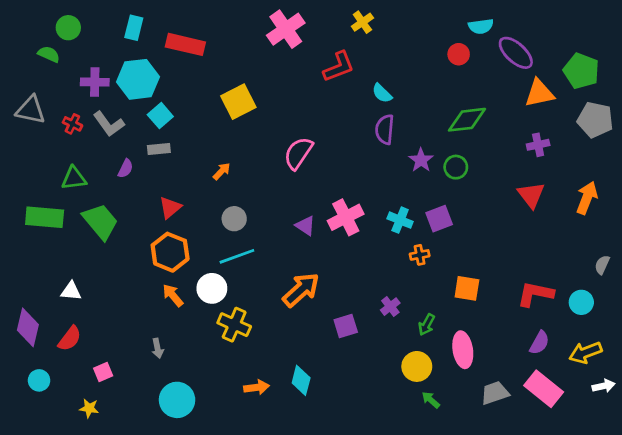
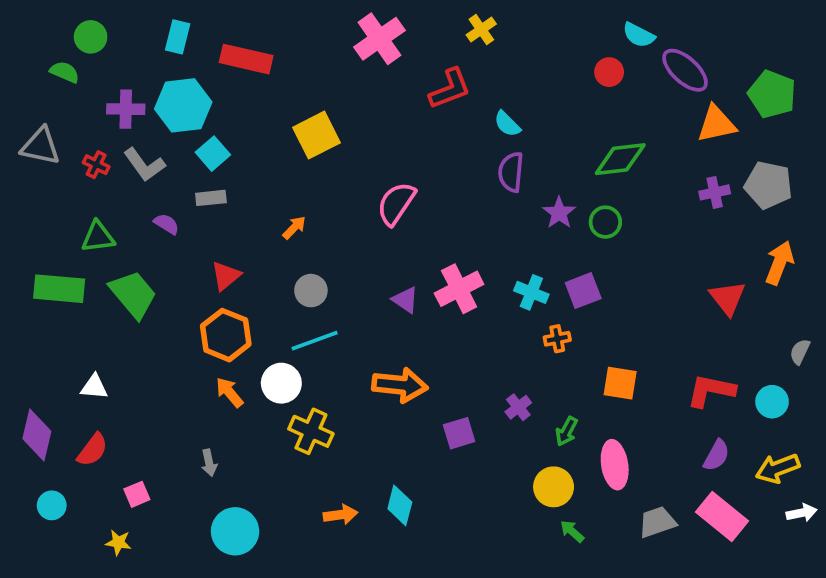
cyan semicircle: (481, 26) -> (639, 35), turned 35
gray pentagon: (595, 120) -> (768, 185), moved
purple semicircle: (125, 169) -> (167, 224), turned -84
red triangle: (531, 195) -> (728, 298), moved
orange arrow: (301, 290) -> (400, 385), turned 48

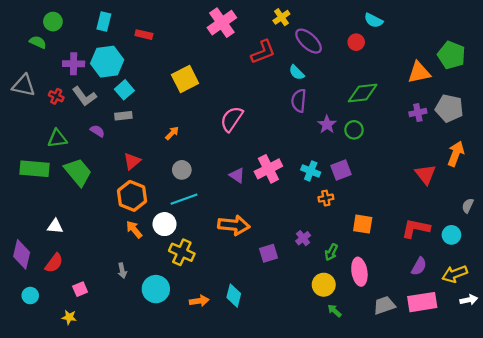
red rectangle: (246, 59) -> (144, 35), size x0.6
purple ellipse: (685, 70) -> (309, 41), moved
pink rectangle: (722, 516) -> (422, 302), turned -48
cyan circle: (235, 531) -> (156, 289), moved

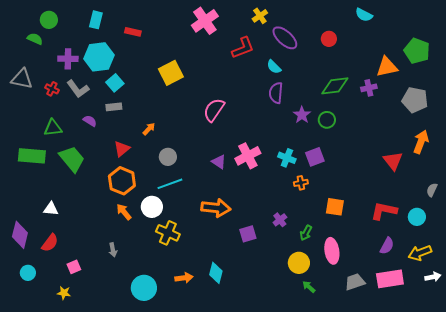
cyan semicircle: (373, 20) -> (364, 15), moved
purple cross: (418, 113) -> (369, 88), moved
orange arrow: (172, 133) -> (149, 129), moved
cyan circle: (156, 289) -> (144, 288), moved

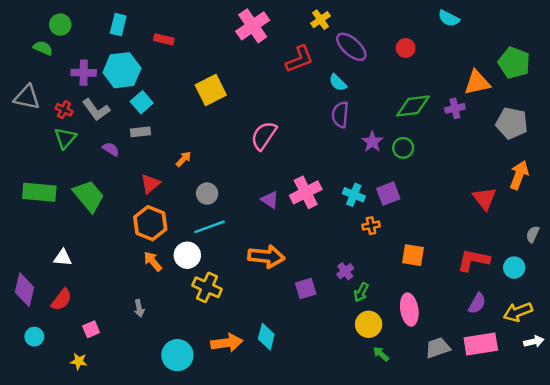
green triangle: (53, 128) -> (65, 138), moved, turned -42
green arrow: (306, 233) -> (361, 292), moved
orange arrow: (184, 278) -> (227, 343), size x1.4

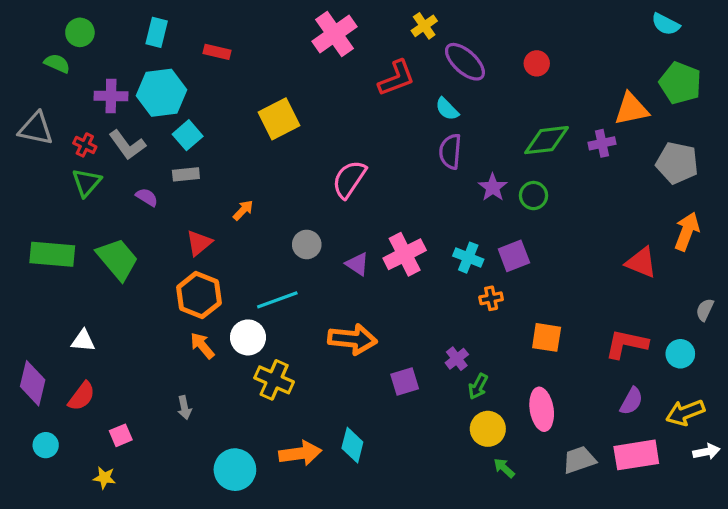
cyan semicircle: (449, 18) -> (666, 24), moved
gray circle: (207, 194) -> (307, 244), moved
red triangle: (485, 198) -> (641, 262), turned -30

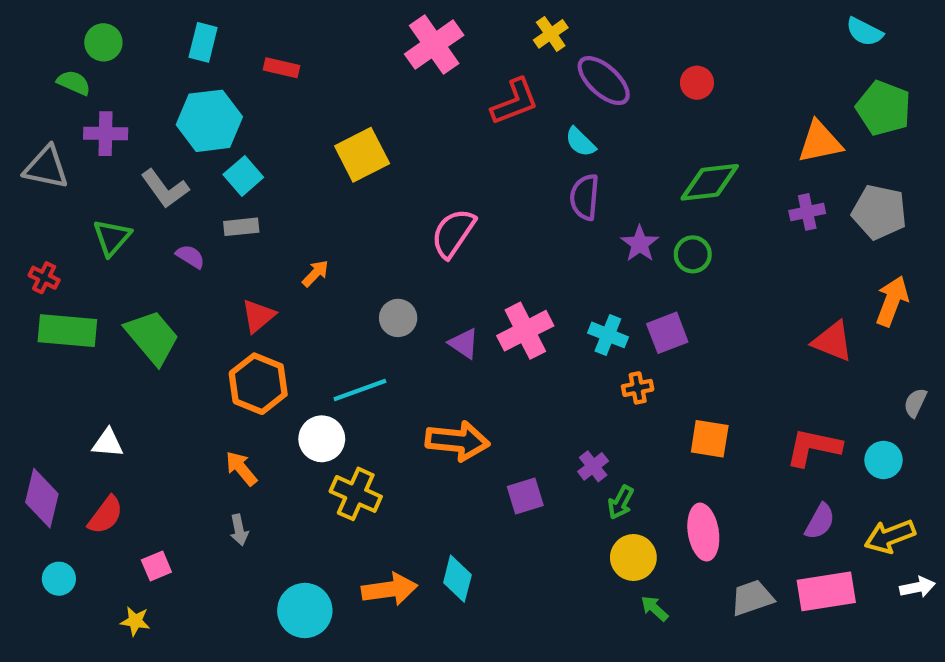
purple cross: (111, 96) -> (106, 134), moved
purple cross: (602, 143) -> (807, 212), moved
red cross: (85, 145) -> (44, 278), moved
orange arrow: (202, 346) -> (241, 468), moved

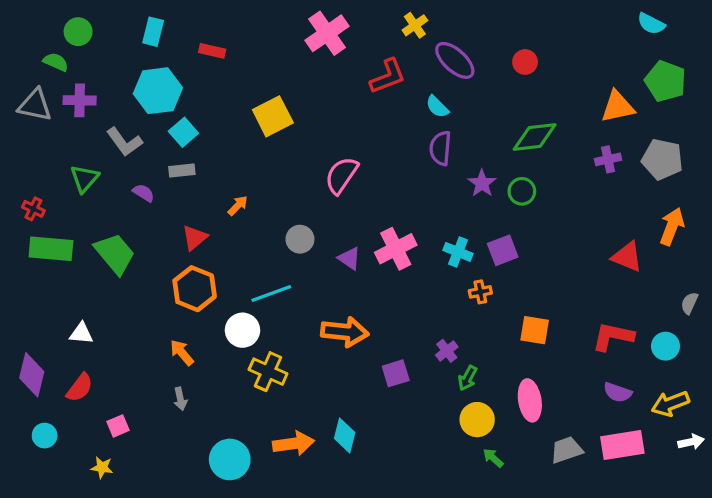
gray triangle: (46, 167) -> (35, 105), moved
purple semicircle: (820, 521) -> (618, 392), turned 80

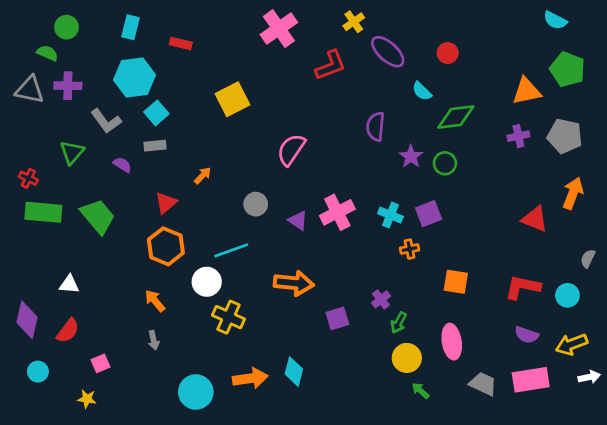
cyan semicircle: (437, 107) -> (422, 91), moved
gray trapezoid: (567, 450) -> (483, 384), turned 44

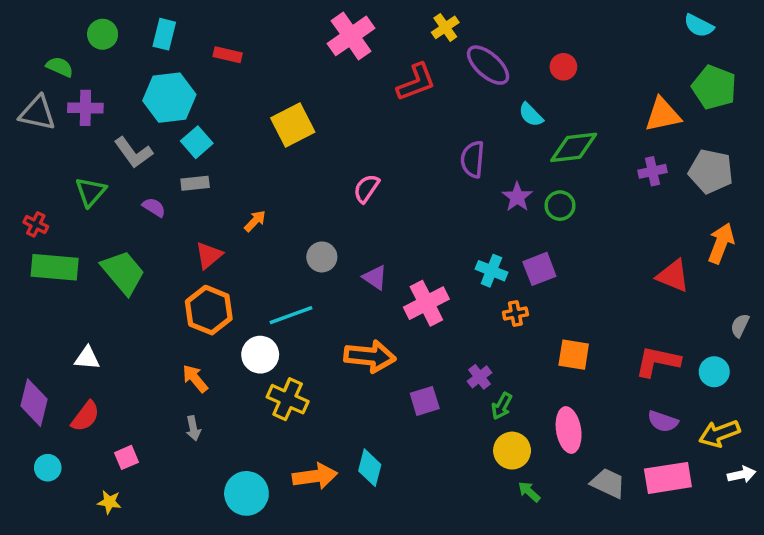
green circle: (66, 27) -> (103, 34), moved
pink semicircle: (291, 150) -> (366, 188), size x0.7
pink cross: (337, 212) -> (426, 303), moved

